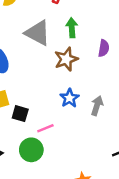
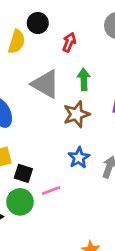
green circle: (31, 150) -> (20, 202), moved

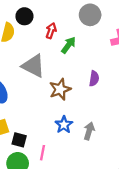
green arrow: (84, 79) -> (69, 45), moved, turned 42
pink line: (51, 190) -> (43, 153), turned -56

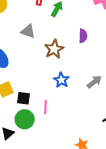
gray triangle: (33, 66) -> (28, 31), size x0.7
gray arrow: (89, 131) -> (94, 82), moved, turned 42

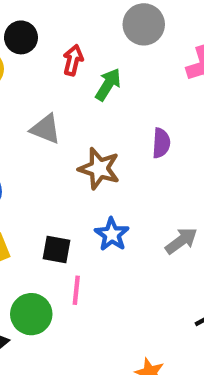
brown star: (54, 49) -> (99, 169), turned -30
black square: (23, 98) -> (57, 250), moved

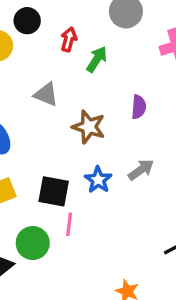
gray arrow: (181, 241) -> (141, 170), moved
black square: (57, 250) -> (54, 191), size x1.4

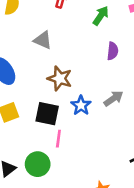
green arrow: (97, 59) -> (101, 16), moved
brown star: (89, 127) -> (60, 78), moved
green circle: (33, 243) -> (38, 164), moved

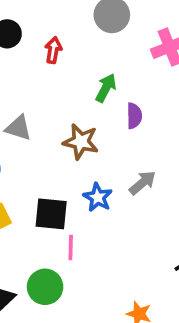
green arrow: (101, 16) -> (106, 88), moved
gray triangle: (43, 40) -> (18, 128), moved
brown star: (60, 78) -> (81, 142), moved

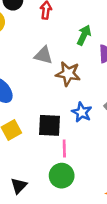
gray triangle: (18, 128) -> (43, 55), moved
green circle: (45, 287) -> (62, 176), moved

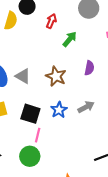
green arrow: (84, 35) -> (70, 39), moved
gray triangle: (43, 55) -> (23, 76), moved

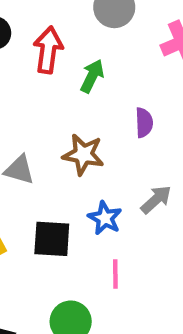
red arrow: (51, 21) -> (48, 50), size x1.5
pink line: (38, 135) -> (115, 274), moved

